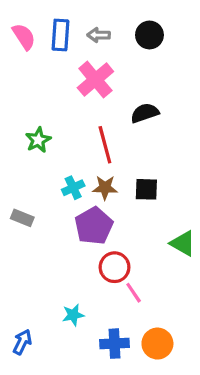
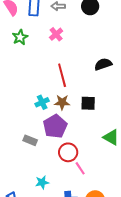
pink cross: (95, 80) -> (56, 34), size x0.6
black semicircle: (145, 113) -> (103, 64), moved
green star: (38, 140) -> (20, 37), moved
gray rectangle: (22, 218) -> (30, 140), moved

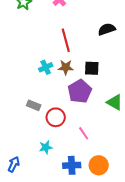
purple pentagon: (55, 126) -> (80, 91), moved
red circle: (68, 152) -> (56, 117), moved

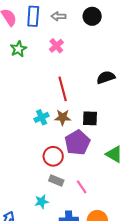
gray rectangle: (34, 105) -> (56, 181), moved
red circle: (56, 117) -> (53, 156), moved

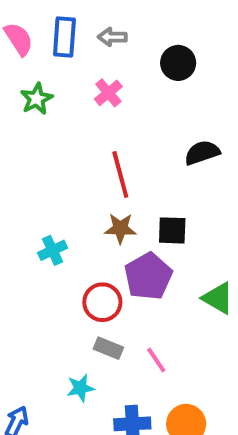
black circle: (92, 16) -> (178, 63), moved
cyan cross: (42, 117) -> (53, 250), moved

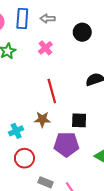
brown star: (120, 228) -> (42, 119), moved
purple pentagon: (148, 276) -> (66, 145), turned 30
red circle: (102, 302) -> (24, 158), moved

